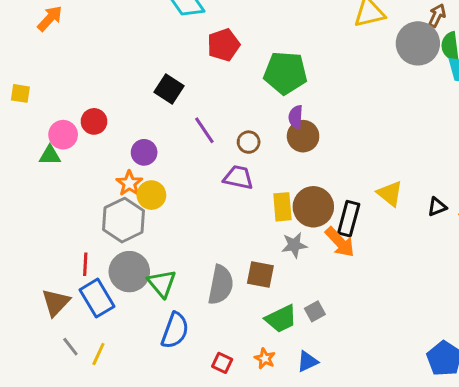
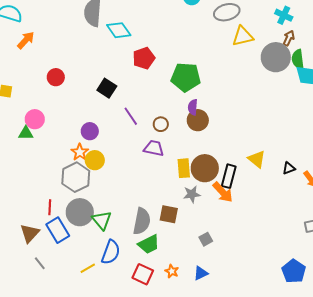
red circle: (94, 121) -> (56, 77), moved
green trapezoid: (281, 319) -> (149, 244), moved
yellow line: (98, 354) -> (88, 268), moved, turned 35
red square: (222, 363) -> (143, 274), size x1.5

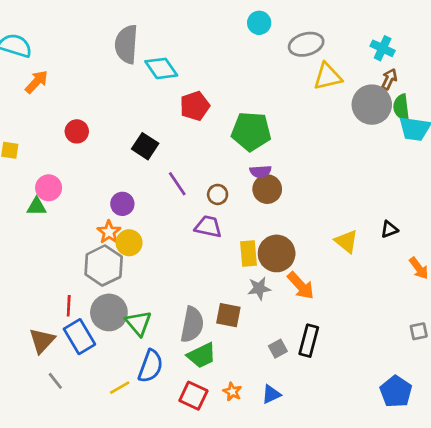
purple semicircle: (193, 107) -> (260, 172), turned -98
black triangle: (289, 168) -> (389, 229), moved
black rectangle: (229, 176) -> (309, 341), moved

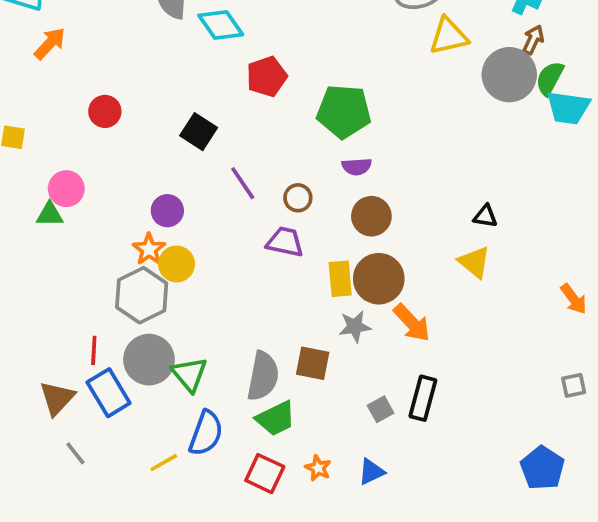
green semicircle: (401, 107) -> (550, 78), turned 35
brown circle: (267, 189) -> (371, 216), moved
black triangle: (389, 229) -> (485, 216), moved, turned 30

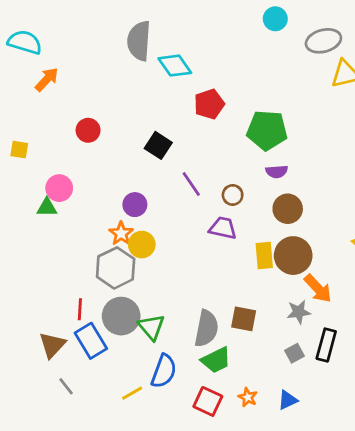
gray star: (355, 326) -> (299, 312), moved

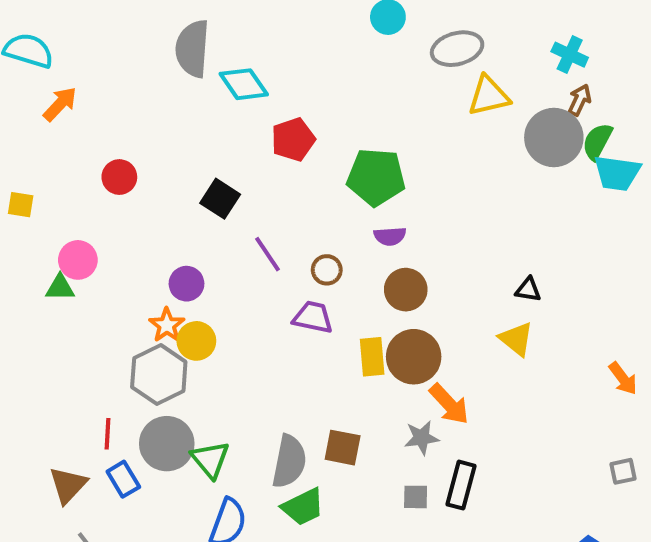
blue rectangle: (91, 341) -> (123, 479), size x0.7
gray square: (295, 353) -> (416, 497), turned 30

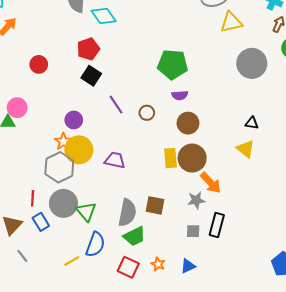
gray circle: (554, 138) -> (252, 63), moved
red pentagon: (293, 139) -> (88, 49), moved
purple trapezoid: (313, 317) -> (115, 160), moved
yellow circle: (196, 341) -> (79, 150), size x1.4

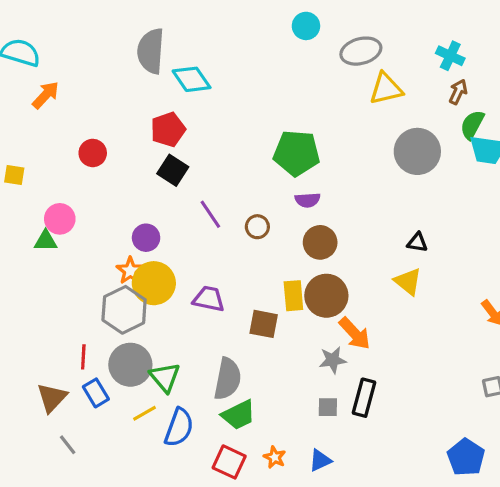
brown square: (155, 205) -> (264, 324), moved
yellow line: (72, 261) -> (144, 413), moved

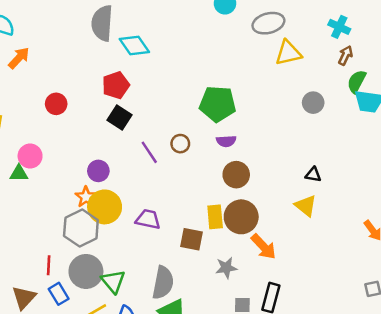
gray circle: (417, 151) -> (313, 103), size x0.6
brown circle: (257, 227) -> (180, 144), moved
gray star: (333, 360) -> (226, 268), moved

